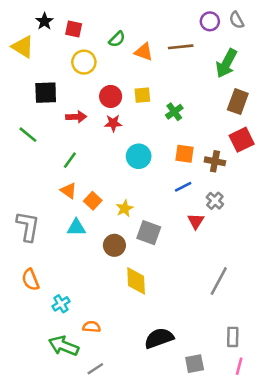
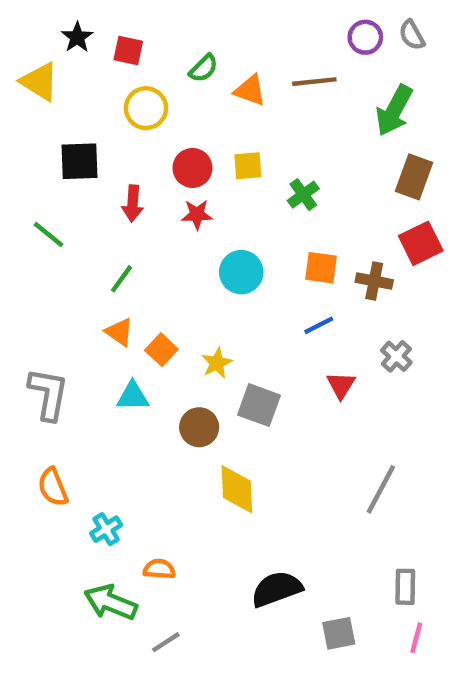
red arrow: (76, 117) -> (133, 203), turned 96
gray cross: (215, 201) -> (396, 356), moved

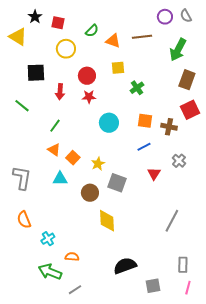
yellow square: (248, 166) -> (118, 68), moved

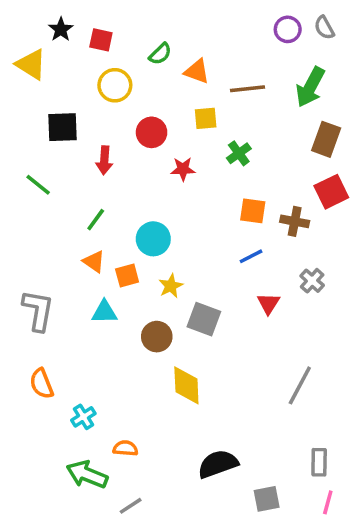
brown line: (142, 37) -> (248, 89), moved
red star: (89, 97) -> (183, 169), moved
cyan circle: (109, 123) -> (153, 239), moved
orange square: (73, 158) -> (127, 275), turned 32

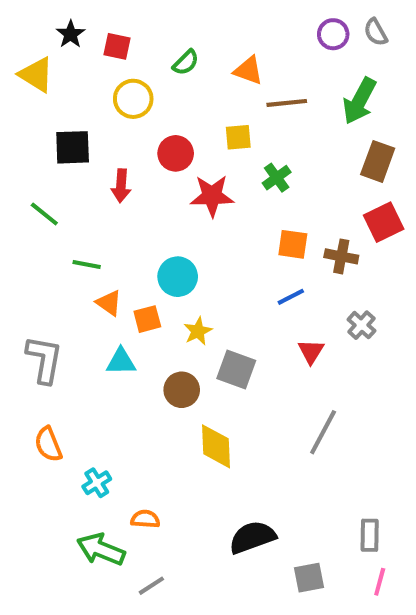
orange triangle: (197, 71) -> (248, 71), moved
red star: (183, 169) -> (212, 196), size x1.5
green line: (96, 220) -> (87, 265), moved, turned 65
gray line: (300, 385) -> (323, 432), moved

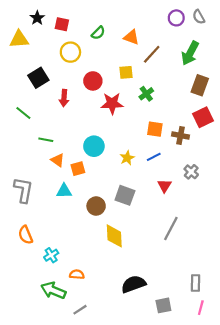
yellow triangle: (36, 75) -> (19, 39), turned -36
brown line: (287, 103) -> (152, 54), turned -42
black square: (73, 147) -> (38, 78), turned -30
yellow star: (198, 331) -> (127, 158), moved

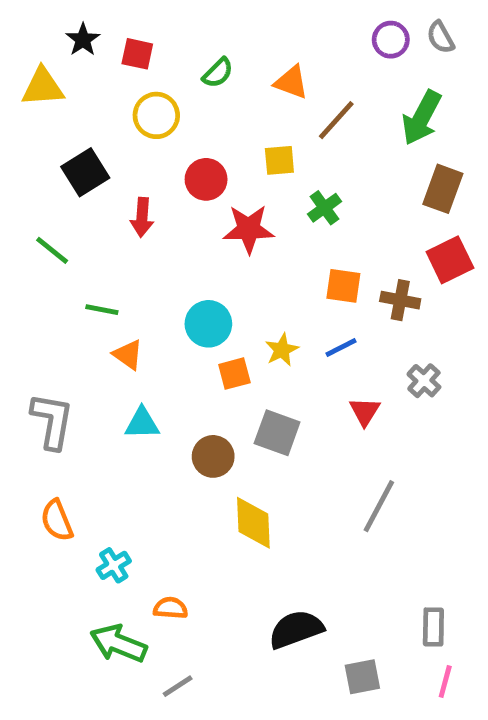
orange square: (78, 169) -> (234, 374), moved

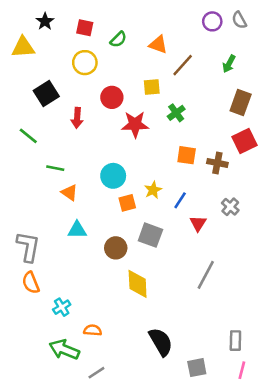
red square: (137, 54) -> (85, 28), moved
green arrow: (422, 118) -> (229, 64), size x0.6
blue line: (341, 347) -> (180, 200), moved, turned -30
gray L-shape: (52, 421) -> (28, 247), moved
black semicircle: (296, 629) -> (161, 342), turned 80

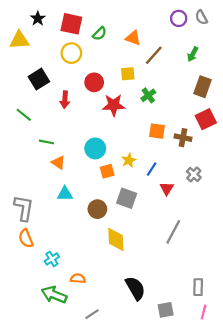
red square: (85, 28) -> (71, 24), size x1.5
gray line: (96, 373) -> (92, 314), moved

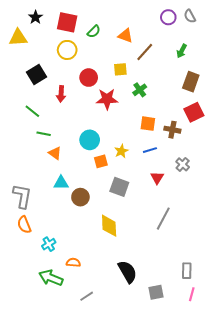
green line: (24, 115) -> (32, 111), moved
blue line: (152, 169) -> (150, 150), moved, turned 40
brown circle: (97, 209) -> (80, 197), moved

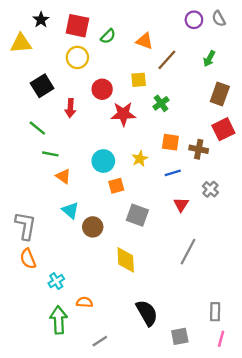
yellow star: (121, 151) -> (140, 159), moved
cyan triangle: (61, 183) -> (70, 210), turned 42
green arrow: (51, 278) -> (59, 320), turned 65

